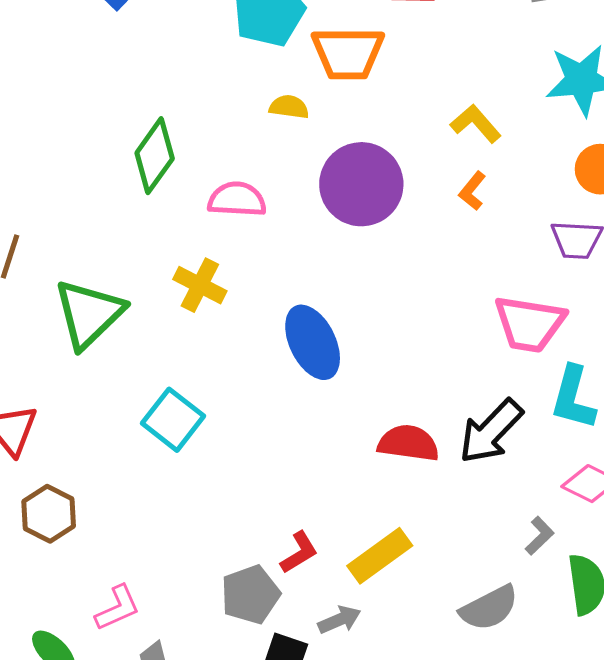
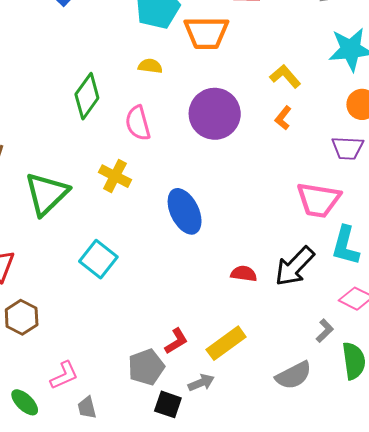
yellow semicircle: (289, 107) -> (150, 66), moved
pink semicircle: (237, 199) -> (138, 123), turned -108
red semicircle: (408, 443) -> (244, 274), size x0.7

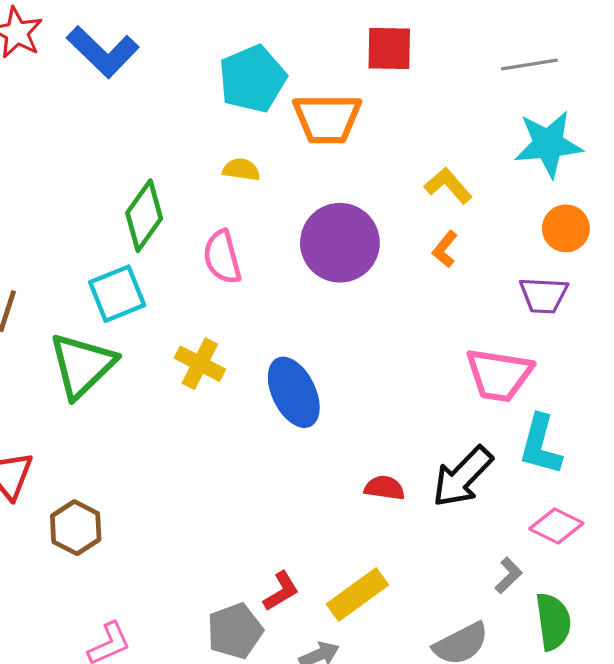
yellow cross: (115, 176) -> (200, 364), moved
cyan square: (98, 259) -> (117, 294), moved, turned 30
brown hexagon: (22, 317) -> (76, 528), moved

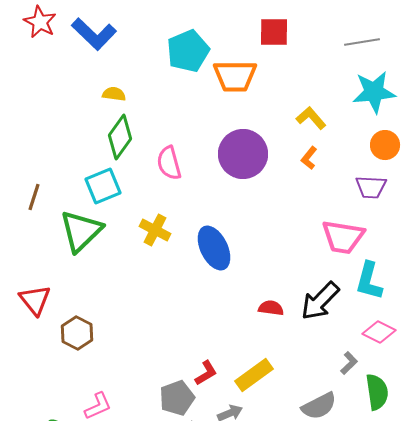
yellow semicircle: (241, 170) -> (114, 94), moved

